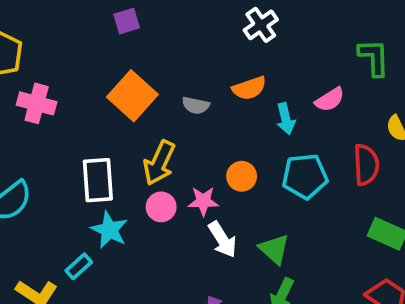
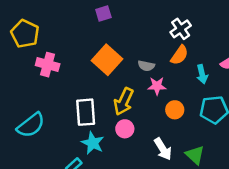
white cross: (261, 25) -> (181, 29), moved
orange semicircle: (249, 88) -> (180, 55), turned -36
pink star: (203, 201) -> (157, 86), moved

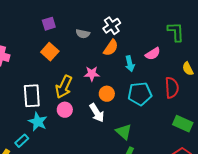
purple square: (103, 13) -> (49, 24), moved
orange square: (107, 60) -> (50, 52), size x0.7
gray semicircle: (146, 66) -> (83, 34), moved
white arrow: (163, 149) -> (97, 113), moved

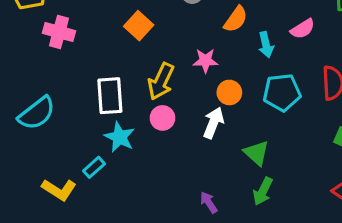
white arrow: (97, 113) -> (213, 123), turned -126

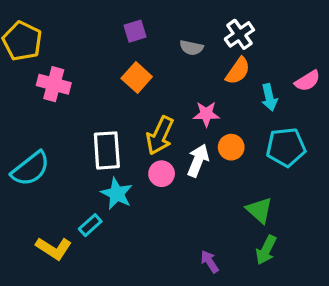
white arrow: (213, 123) -> (198, 160), moved

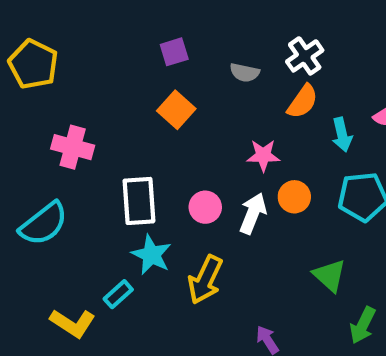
pink cross: (54, 84) -> (73, 147), moved
yellow arrow: (160, 136) -> (205, 280), moved
pink circle: (162, 174) -> (205, 207), moved
green arrow: (266, 250) -> (363, 325), moved

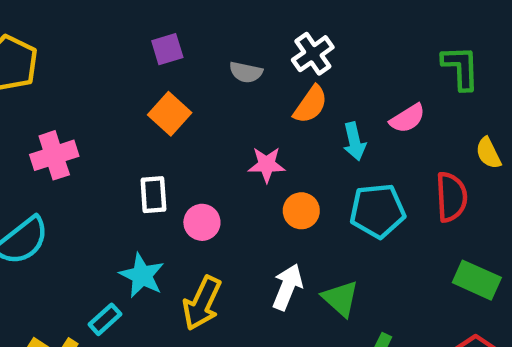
pink cross: (73, 147) -> (54, 155), turned -33
white rectangle: (139, 201) -> (153, 195), moved, size x0.7
white arrow: (253, 213) -> (287, 287), moved

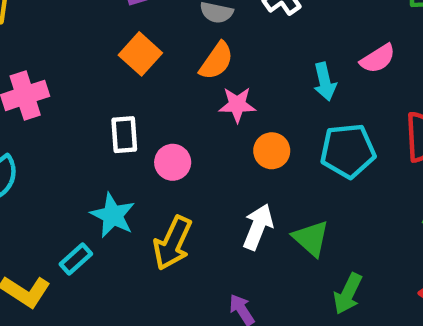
orange semicircle: (311, 105) -> (216, 61), moved

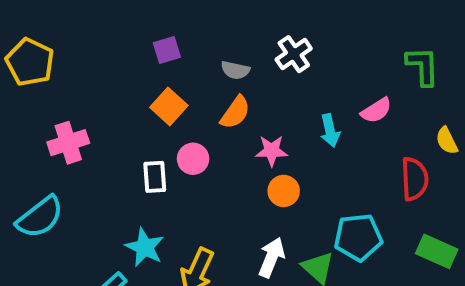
pink star: (237, 105) -> (272, 151), moved
cyan pentagon: (348, 151) -> (358, 237), moved
pink circle: (173, 162) -> (193, 159), moved

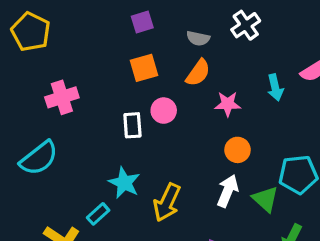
orange square: (169, 106) -> (144, 68), turned 32
orange circle: (284, 191) -> (237, 150), moved

